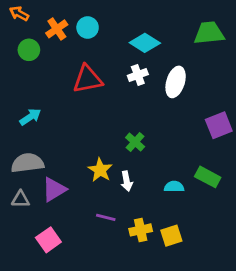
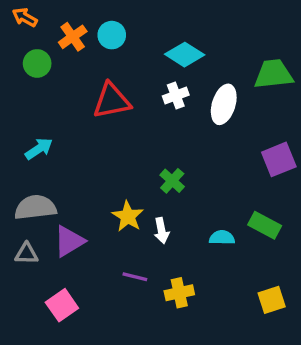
green trapezoid: (209, 33) -> (273, 74), moved
yellow square: (171, 236) -> (272, 300), moved

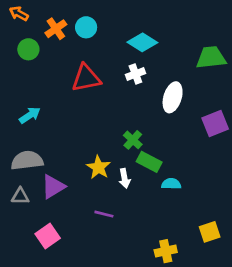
white ellipse: (224, 104) -> (173, 97), moved
green rectangle: (265, 225) -> (149, 162), moved
yellow cross: (179, 293) -> (166, 251), moved

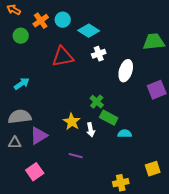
cyan diamond: (142, 42) -> (89, 31), moved

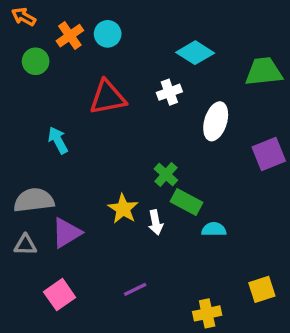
cyan diamond: (89, 31) -> (195, 53), moved
cyan arrow: (22, 84) -> (58, 140), moved, turned -84
purple line: (76, 156) -> (135, 289), moved, turned -40

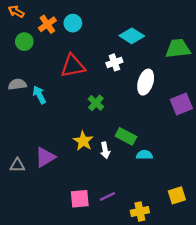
green cross: (166, 174) -> (96, 103), moved
gray semicircle: (34, 200) -> (17, 84), moved, size x0.7
purple line: (135, 289) -> (107, 196), moved
pink square: (60, 295) -> (80, 199), moved, turned 30

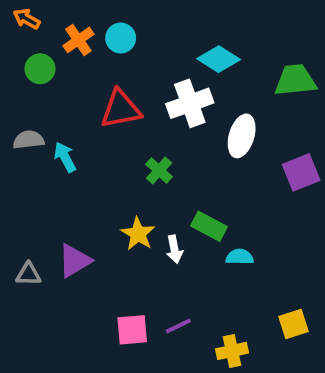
white cross: (114, 62) -> (190, 103), size x1.6

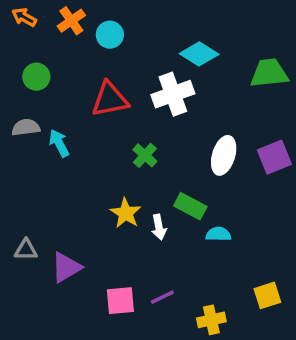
orange cross: (78, 40) -> (71, 21), moved
green circle: (40, 69) -> (36, 77), moved
white ellipse: (242, 136) -> (224, 155), moved
purple triangle: (75, 261) -> (66, 267), moved

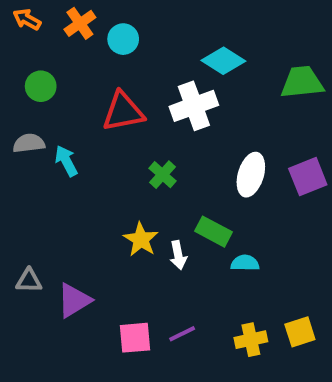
yellow cross: (211, 320) -> (251, 340), moved

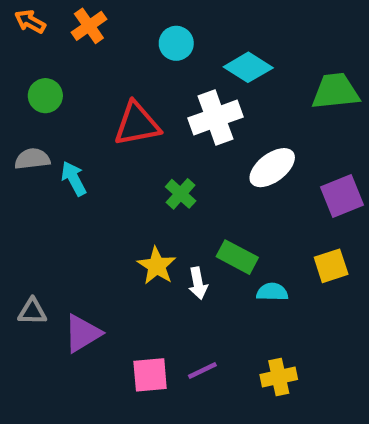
cyan circle: (123, 39) -> (176, 43), moved
white ellipse: (251, 175) -> (272, 168), moved, turned 36
yellow square: (300, 332) -> (331, 266), moved

